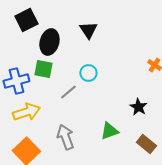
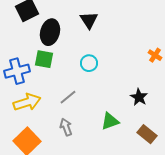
gray line: (68, 92) -> (68, 97), moved
gray arrow: (65, 137) -> (66, 127), size x0.7

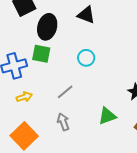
black triangle: (89, 20) -> (86, 15), turned -36
yellow arrow: (27, 102) -> (24, 97), size x0.6

